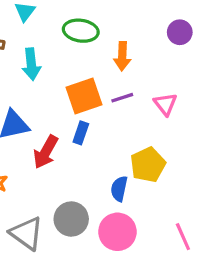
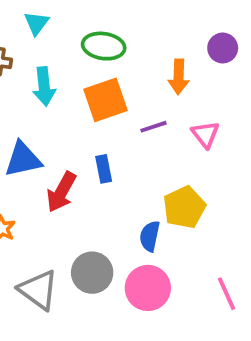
orange arrow: (122, 56) -> (179, 77), moved
orange square: (84, 96) -> (106, 100), moved
blue rectangle: (81, 133) -> (104, 169), turned -30

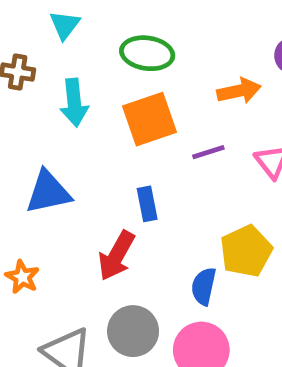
orange arrow: (179, 77) -> (239, 91), turned -104
red arrow: (61, 192) -> (117, 256), moved

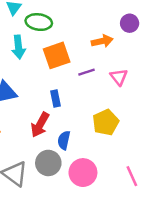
green ellipse: (147, 53) -> (39, 22), moved
blue semicircle: (204, 286) -> (64, 140), moved

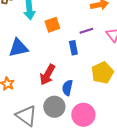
orange square: (57, 55) -> (52, 25), moved, size x0.7
blue rectangle: (55, 98) -> (73, 48), moved

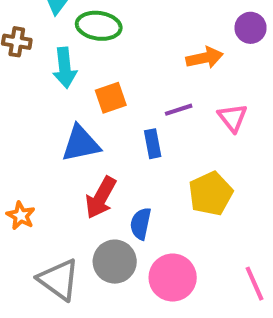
blue triangle: (18, 48) -> (81, 144), moved

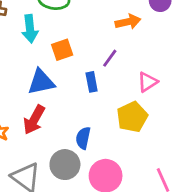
purple line: (179, 110) -> (110, 58), turned -36
pink triangle: (233, 118) -> (148, 82), moved, turned 35
red arrow: (101, 198) -> (34, 120), moved

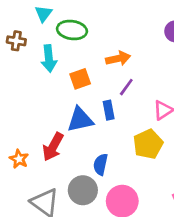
orange arrow: (128, 22) -> (118, 59), moved
blue triangle: (41, 82) -> (80, 120), moved

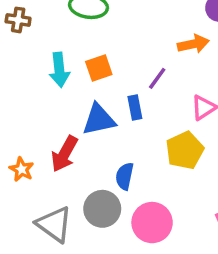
cyan arrow: (49, 59) -> (59, 70), moved
orange arrow: (118, 59) -> (193, 44), moved

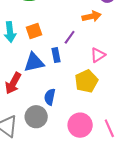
pink circle: (152, 223) -> (80, 125), moved

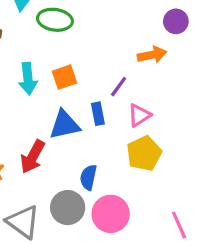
pink triangle: (98, 55) -> (139, 115), moved
pink circle: (80, 125) -> (111, 214), moved

